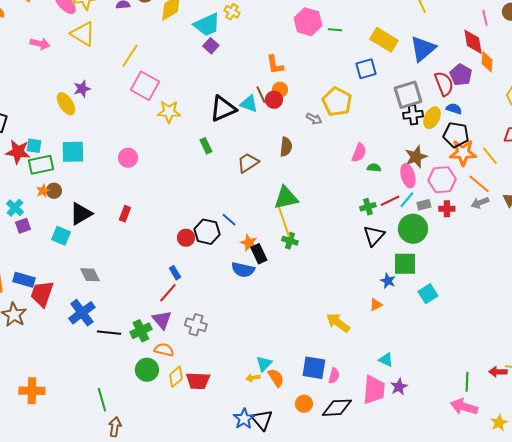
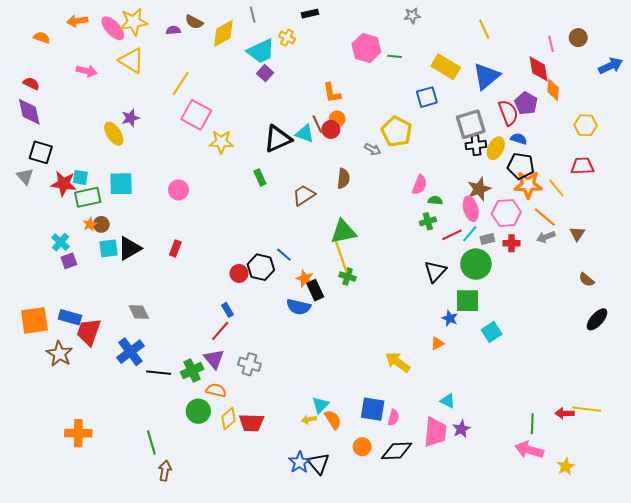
green cross: (368, 207) -> (428, 221), moved
cyan square: (61, 236) -> (109, 248), moved, turned -30

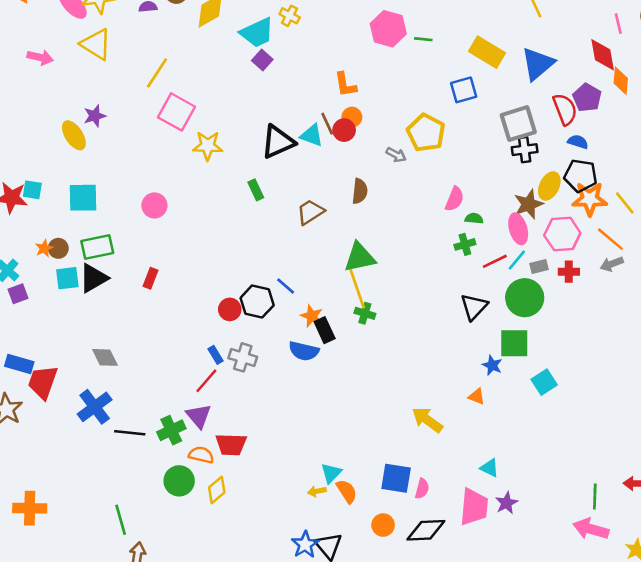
yellow ellipse: (496, 148) -> (549, 186), moved
green rectangle: (88, 197) -> (97, 247), moved
orange triangle: (437, 343) -> (477, 396), turned 48
gray cross: (249, 364) -> (243, 357), moved
red trapezoid: (252, 423) -> (231, 444), moved

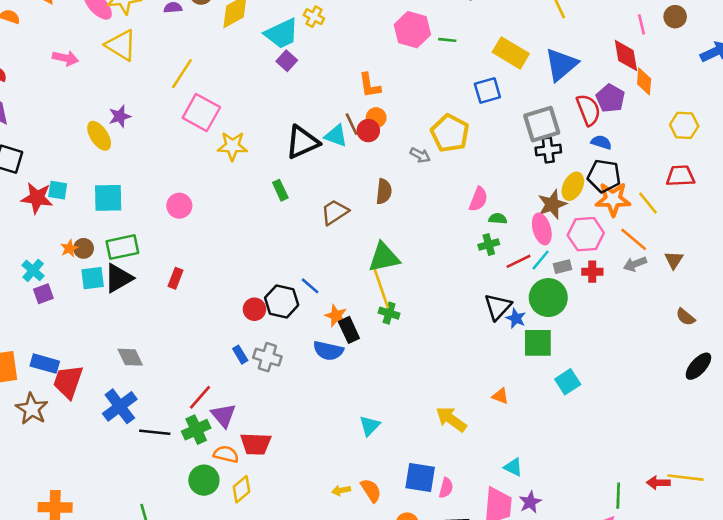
blue star: (492, 365) -> (516, 318), moved
red line: (206, 381) -> (200, 397), moved
cyan triangle: (331, 473) -> (370, 426), moved

